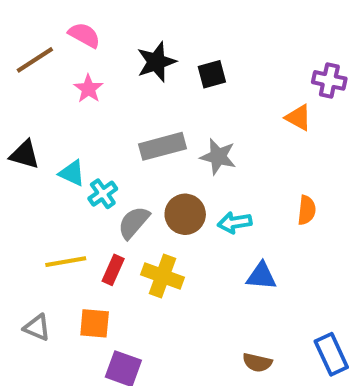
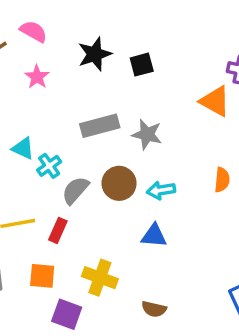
orange triangle: (298, 117) -> (215, 101), size x1.4
yellow cross: (163, 276) -> (100, 278), moved
blue triangle: (261, 276) -> (154, 236), moved
brown semicircle: (257, 362) -> (154, 309), moved

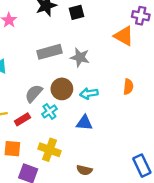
cyan cross: (49, 166) -> (49, 111), moved
red rectangle: (58, 230) -> (22, 119), turned 35

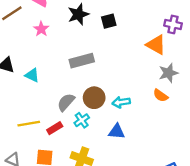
gray star: (80, 57) -> (168, 73), moved, turned -30
orange semicircle: (128, 87) -> (161, 95), turned 119

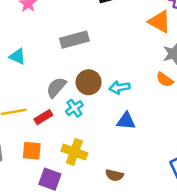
blue triangle: (117, 132) -> (126, 121), moved

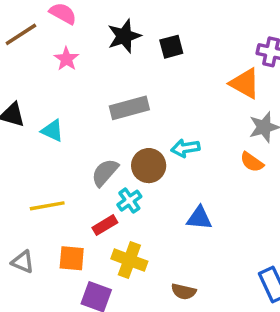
cyan arrow: (120, 87) -> (185, 148), moved
red rectangle: (43, 117) -> (105, 225), moved

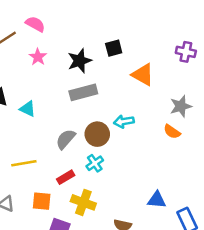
black star: (124, 36) -> (80, 61), moved
orange triangle: (245, 83) -> (143, 75), moved
cyan cross: (129, 201) -> (95, 163), moved
blue triangle: (199, 218) -> (157, 200), moved

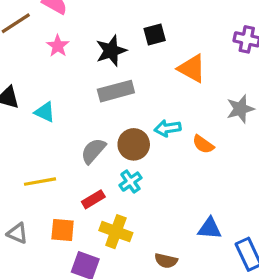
orange semicircle: (172, 132) -> (203, 144), moved

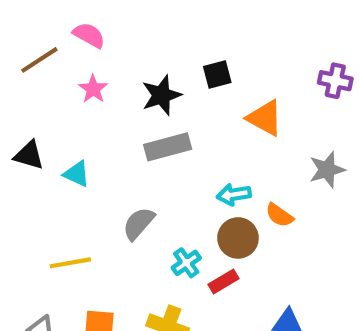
brown circle: (134, 144) -> (238, 238), moved
red rectangle: (93, 199) -> (223, 281), moved

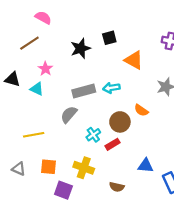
brown line: (39, 60) -> (29, 43), moved
pink star: (93, 89) -> (45, 69), moved
gray rectangle: (168, 147) -> (84, 91), moved
cyan arrow: (234, 195) -> (111, 88), moved

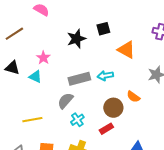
brown line: (29, 43) -> (14, 34), moved
cyan cross: (93, 135) -> (77, 120), moved

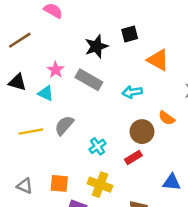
gray rectangle: (79, 79) -> (89, 80), moved, turned 45
gray semicircle: (65, 101) -> (64, 125), moved
yellow line: (32, 120) -> (31, 132), moved

